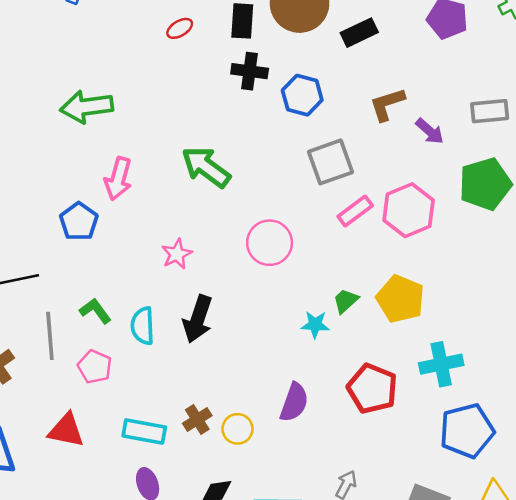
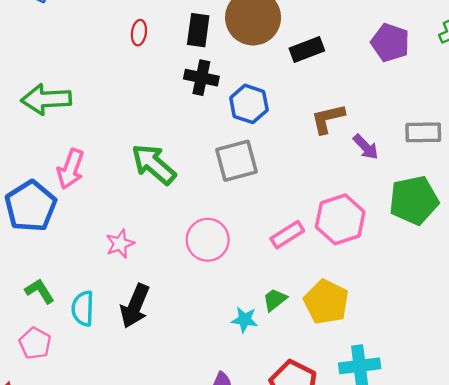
red ellipse: (180, 28) -> (139, 33), turned -55
gray square: (330, 162) -> (236, 161), moved
pink rectangle: (355, 211) -> (287, 235), moved
blue pentagon: (79, 222) -> (31, 206), size x1.4

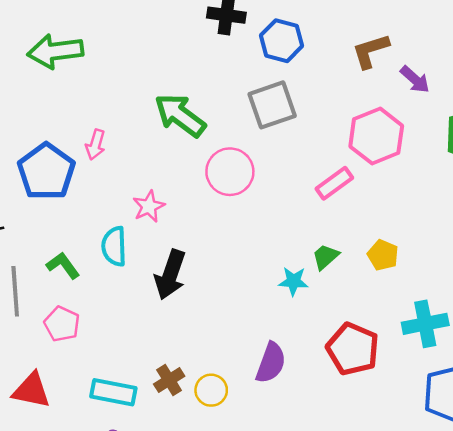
pink arrow: (71, 169) -> (95, 145), moved, size x0.7
pink hexagon: (340, 219) -> (376, 136), moved
pink circle: (208, 240) -> (230, 172), moved
yellow pentagon: (326, 302) -> (383, 255), size x0.6
cyan semicircle: (83, 308) -> (114, 246), moved

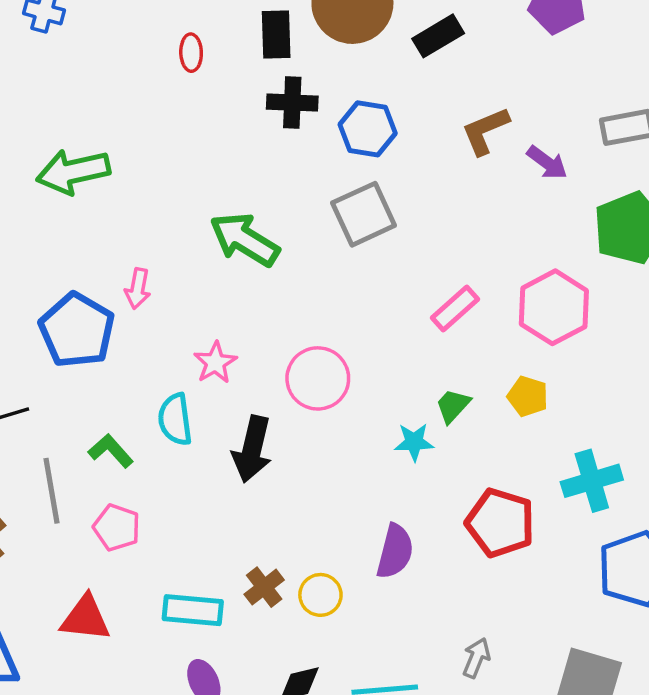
pink hexagon: (376, 136) -> (554, 307), moved
pink circle: (230, 172) -> (318, 378), moved

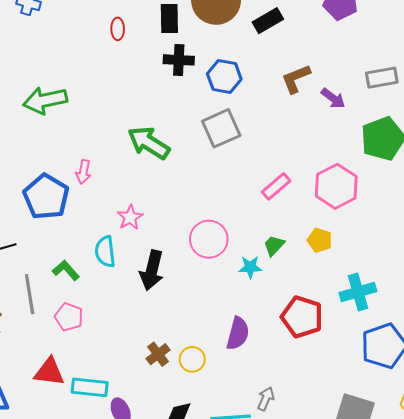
pink circle: (318, 378) -> (209, 239), moved
cyan rectangle: (193, 610) -> (90, 387), moved
gray arrow: (476, 658) -> (266, 399), moved

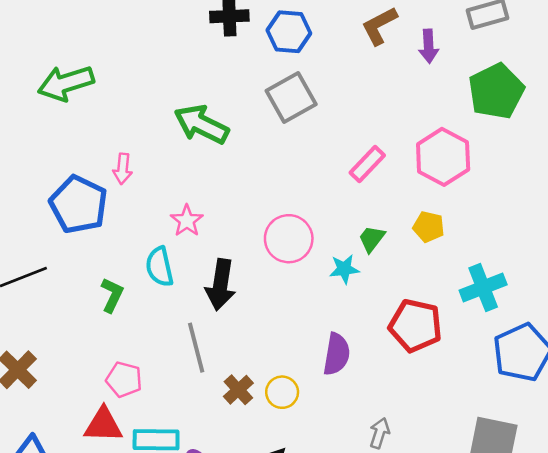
purple arrow: (333, 98) -> (429, 46), turned 55
green L-shape: (66, 270) -> (112, 295), turned 72
gray line: (30, 294) -> (196, 348), moved
pink pentagon: (69, 317) -> (124, 379), moved

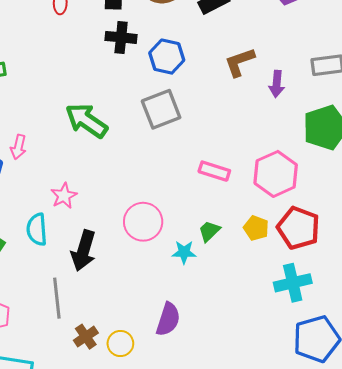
pink rectangle: (367, 164) -> (214, 171), turned 56
red pentagon: (415, 326) -> (298, 228), moved

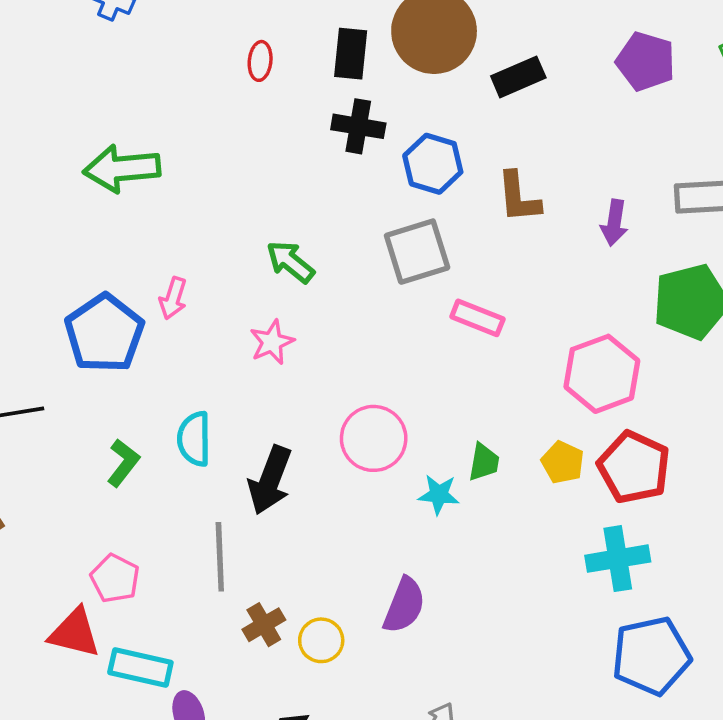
brown L-shape: (240, 62) -> (519, 197), moved, turned -80
green arrow: (86, 121) -> (290, 262), size x0.7
pink rectangle: (214, 171) -> (477, 318), moved
pink star: (64, 196) -> (272, 342), moved
green trapezoid: (209, 231) -> (484, 462), turned 140

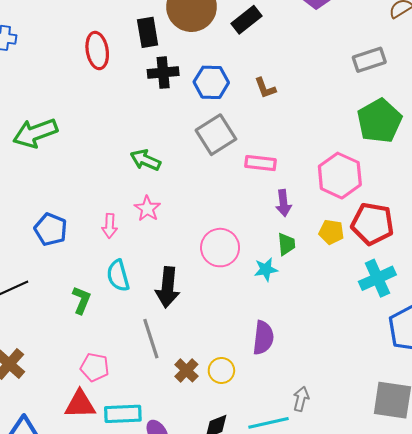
red ellipse: (260, 61) -> (97, 51), size x1.6
brown L-shape: (519, 197) -> (265, 88), size x0.7
purple arrow: (614, 223) -> (283, 203), moved
pink arrow: (173, 298) -> (110, 226), moved
blue pentagon: (104, 333) -> (51, 229), size x0.7

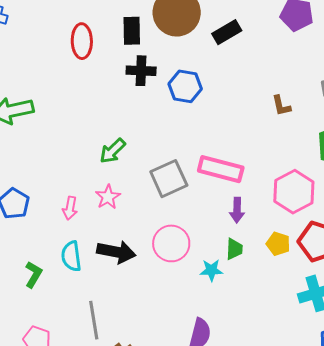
brown L-shape: (265, 88) -> (281, 106), moved
gray square: (216, 135) -> (169, 179), moved
green arrow: (145, 160) -> (113, 151), turned -76
pink rectangle: (260, 163) -> (221, 169), size x1.5
black arrow: (168, 287) -> (116, 252), moved, turned -93

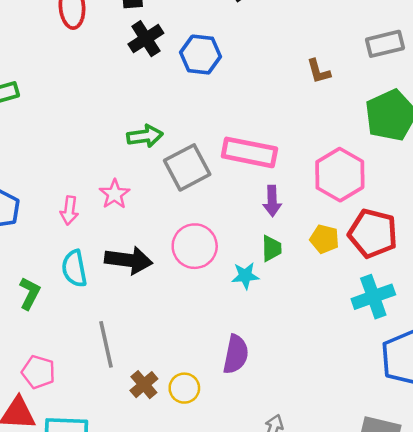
black cross: (141, 71) -> (146, 39), turned -32
green arrow: (113, 151) -> (145, 136), moved, turned -140

